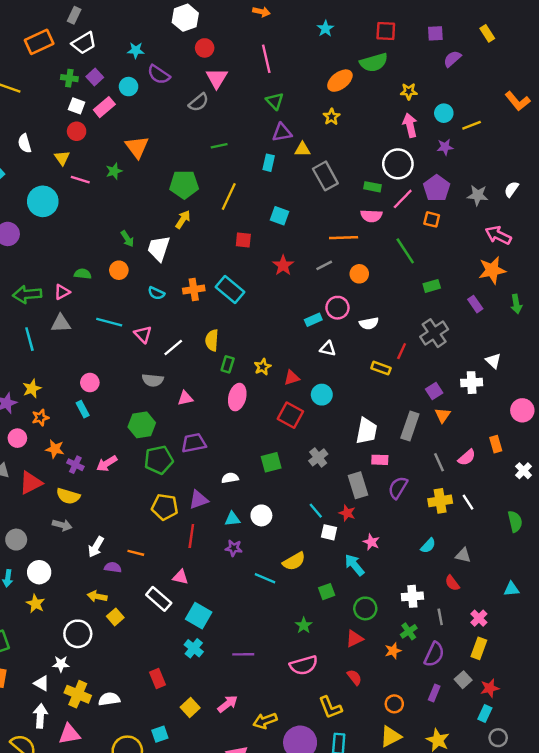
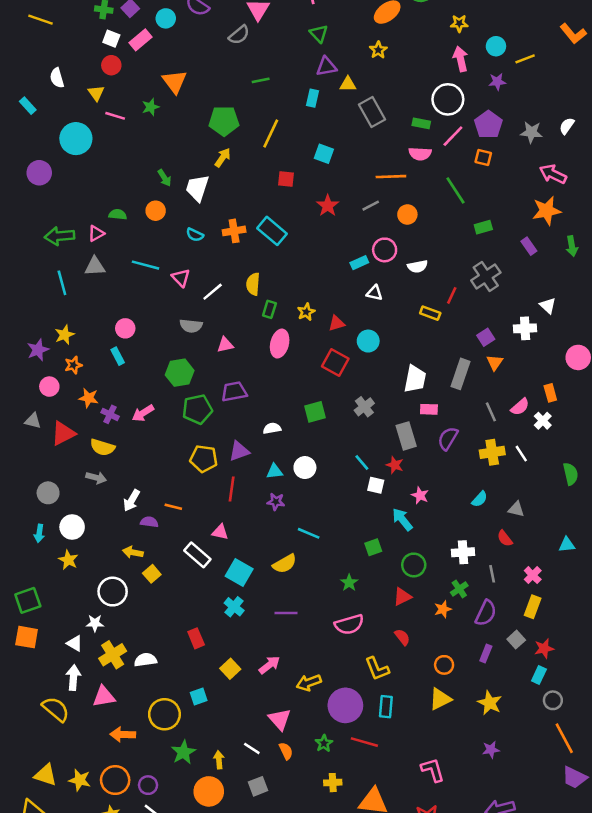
white cross: (524, 471) -> (543, 421), moved
yellow semicircle: (294, 561) -> (285, 564), moved
yellow cross: (78, 694) -> (113, 655), turned 35

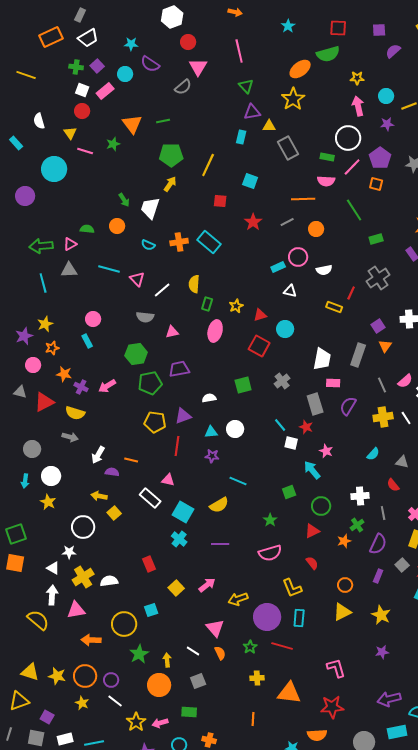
yellow star: (378, 50) -> (293, 99), size x1.6
green line: (261, 80) -> (163, 121), moved

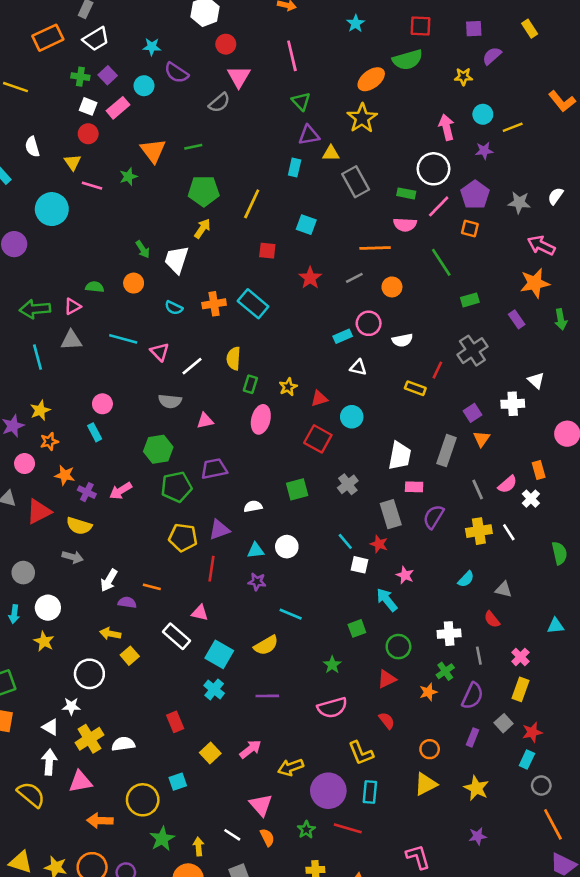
yellow star: (357, 78) -> (463, 77), moved

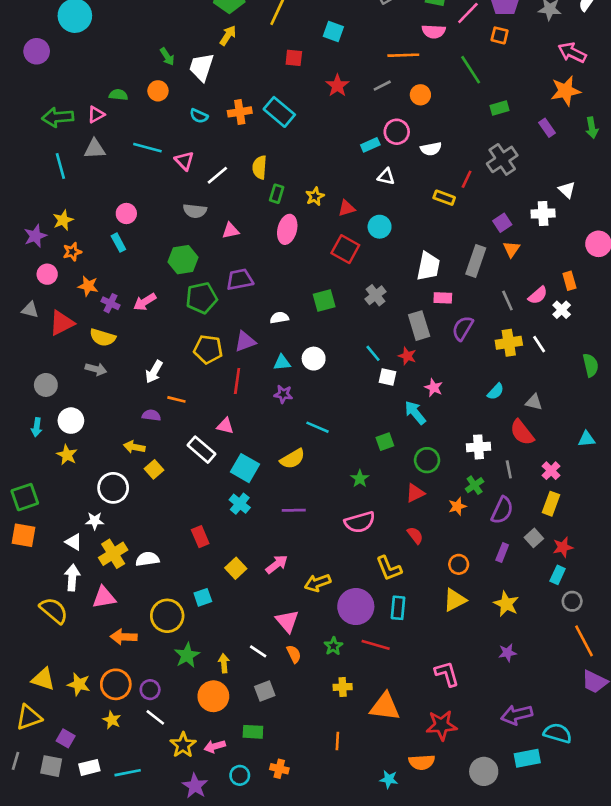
white arrow: (109, 580) -> (154, 372), moved
red semicircle: (492, 619) -> (522, 432), size x1.5

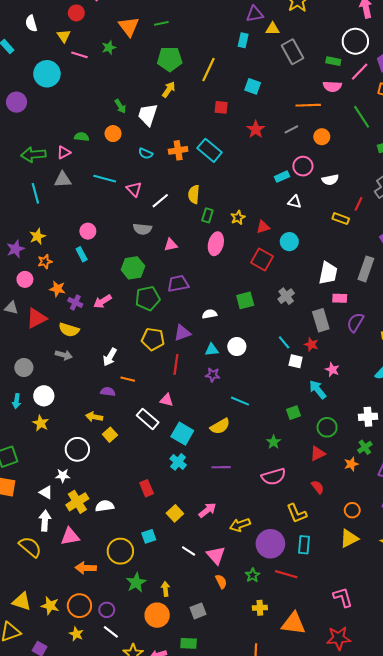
white line: (258, 651) -> (189, 551), moved

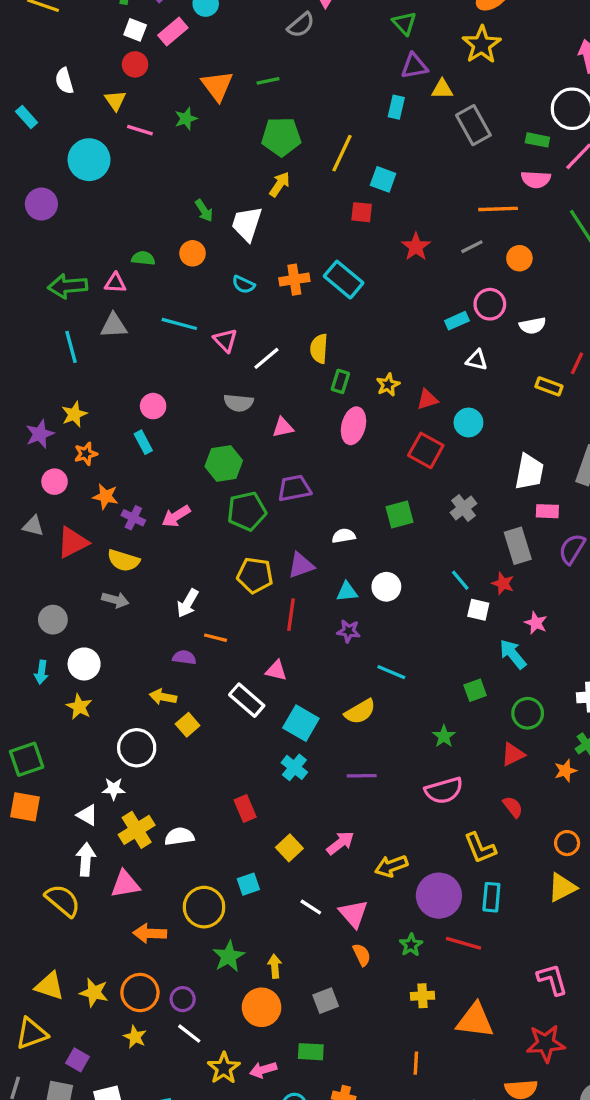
cyan square: (253, 86) -> (383, 179), moved
pink triangle: (64, 152) -> (115, 283), turned 32

